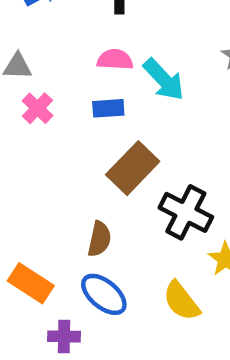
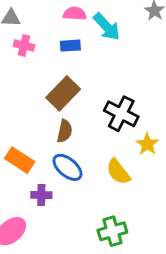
pink cross: (37, 108) -> (24, 46), turned -30
brown rectangle: (133, 168) -> (63, 93), moved

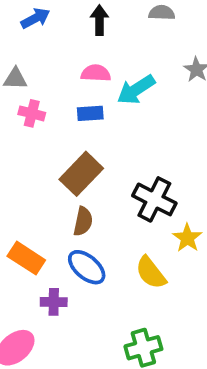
cyan arrow: (107, 27) -> (136, 90), turned 100

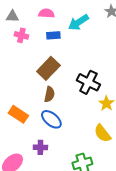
pink semicircle: (96, 73) -> (46, 13), moved
yellow semicircle: (151, 273) -> (102, 133), moved
purple cross: (54, 302) -> (40, 147), moved

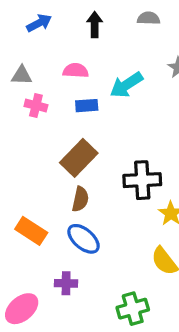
black cross: (88, 82) -> (142, 180), turned -30

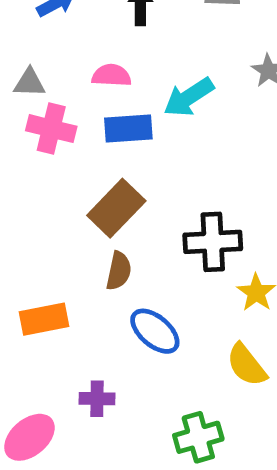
pink cross: (36, 106) -> (51, 129), size x1.4
blue rectangle: (87, 106) -> (128, 129), size x1.4
orange rectangle: (31, 231) -> (44, 319), turned -44
blue ellipse: (84, 239) -> (155, 331), moved

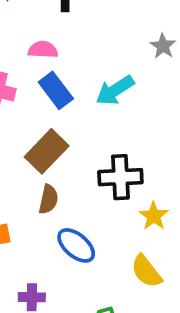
cyan arrow: (189, 97) -> (115, 90), moved
blue rectangle: (128, 129) -> (56, 90), turned 57

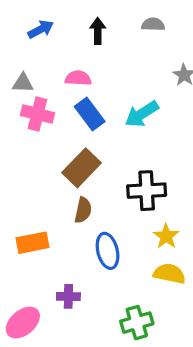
yellow star: (154, 216) -> (166, 236), moved
blue ellipse: (76, 245) -> (108, 251), turned 36
yellow semicircle: (146, 271) -> (169, 274), turned 140

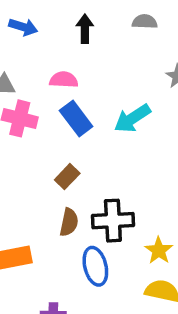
blue arrow: (41, 29) -> (23, 27), turned 45
brown rectangle: (81, 168) -> (67, 177), size x0.6
black cross: (147, 191) -> (113, 221), moved

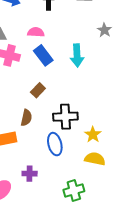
cyan arrow: (132, 118) -> (77, 55), turned -60
brown semicircle: (69, 222) -> (26, 118), moved

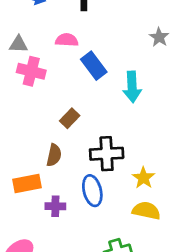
blue rectangle: (43, 55) -> (94, 66), moved
cyan arrow: (77, 55) -> (132, 87), moved
purple cross: (30, 174) -> (55, 206), moved

